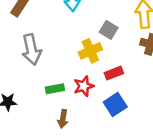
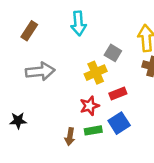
gray arrow: (31, 49) -> (40, 71), turned -84
green rectangle: (55, 89) -> (93, 130), moved

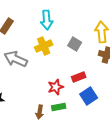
gray arrow: (40, 71) -> (16, 59), turned -150
yellow cross: (96, 73) -> (44, 46), moved
blue square: (119, 123) -> (89, 96), moved

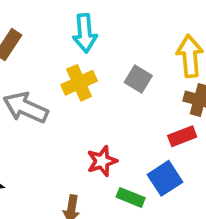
red rectangle: (79, 77) -> (182, 136), moved
green rectangle: (59, 107) -> (131, 197), moved, turned 32

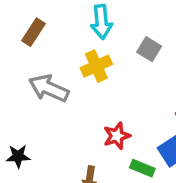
gray square: (138, 79) -> (149, 49), moved

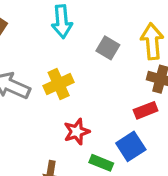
yellow cross: (96, 66) -> (59, 84), moved

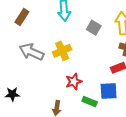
blue square: (131, 146) -> (109, 91), turned 30

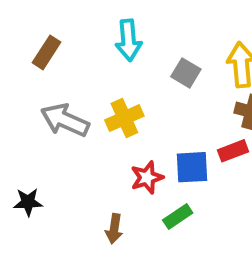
blue square: (109, 91) -> (192, 167), moved
green rectangle: (90, 102) -> (178, 216), turned -56

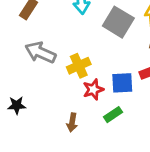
gray square: (186, 73) -> (118, 22), size x1.6
yellow cross: (124, 118) -> (79, 66), moved

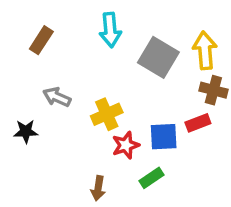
gray arrow: (40, 52) -> (57, 97), size x0.7
black star: (17, 105) -> (26, 131), moved

